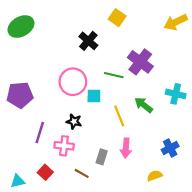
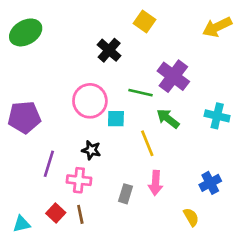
green arrow: (144, 105) -> (168, 119), moved
brown line: (82, 173) -> (80, 214), moved, turned 48
yellow semicircle: (155, 176) -> (191, 217), turned 80

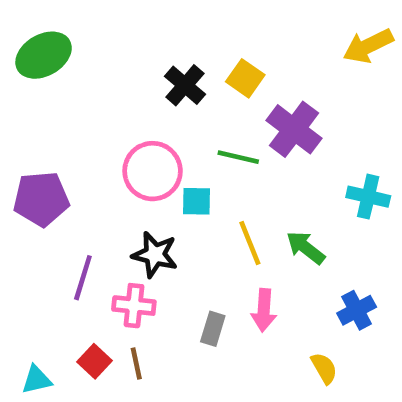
yellow square: (145, 22) -> (245, 78), moved
green arrow: (168, 119) -> (306, 248), moved
black star: (91, 150) -> (155, 255), size x1.4

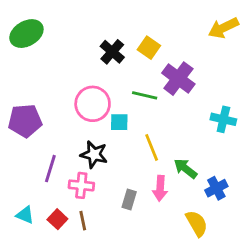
green arrow: (306, 248) -> (185, 169), moved
yellow semicircle: (324, 368) -> (197, 223), size x1.4
cyan triangle: (37, 380) -> (25, 215), moved, turned 36

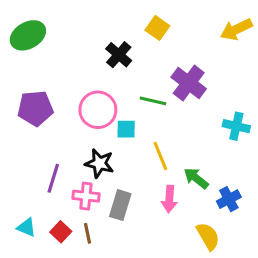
yellow square: (149, 48) -> (157, 28), moved
purple pentagon: (25, 121) -> (35, 108), moved
gray rectangle: (129, 199) -> (120, 205), moved, size x1.4

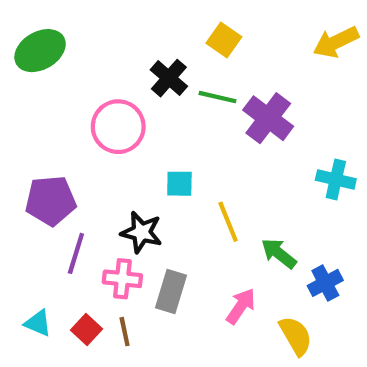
green line: (153, 101) -> (217, 97), moved
purple pentagon: (35, 108) -> (51, 201), moved
pink circle: (98, 110) -> (118, 127), moved
pink arrow: (169, 199) -> (241, 306), moved, turned -150

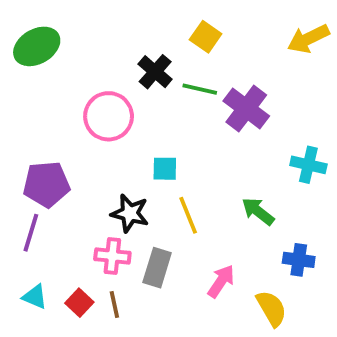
yellow line: (228, 222) -> (188, 215), moved
purple line: (76, 253) -> (31, 233), moved
green arrow: (279, 253) -> (258, 211), moved
blue cross: (325, 283) -> (299, 260), turned 36

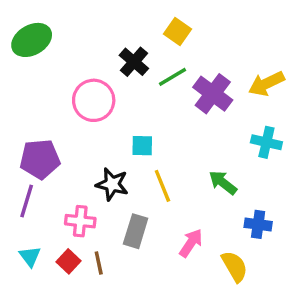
yellow arrow: (308, 39) -> (266, 84), moved
green line: (200, 89) -> (172, 77), turned -44
pink cross: (112, 256) -> (80, 221), moved
cyan triangle: (35, 297) -> (30, 256), turned 30

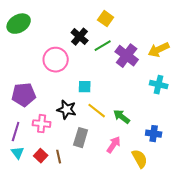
green arrow: (223, 183) -> (122, 117), moved
yellow line: (162, 186) -> (97, 111), turned -30
purple line: (27, 201) -> (16, 132), moved
pink cross: (80, 221) -> (42, 124), moved

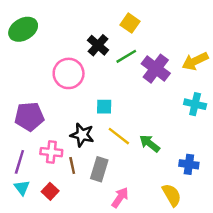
pink arrow: (114, 145) -> (120, 197), moved
brown line: (59, 157) -> (72, 166), moved

